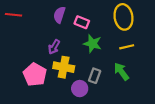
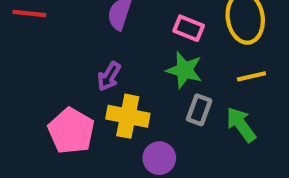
pink rectangle: (82, 22) -> (189, 28), moved
gray rectangle: (95, 76) -> (199, 110), moved

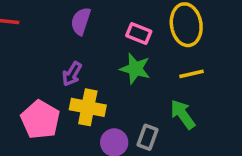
gray rectangle: (199, 110) -> (148, 137), moved

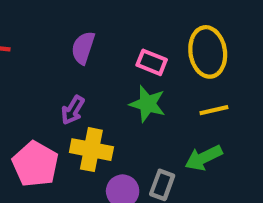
green arrow: (183, 114) -> (204, 158), turned -80

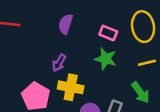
green arrow: (204, 158) -> (140, 92), turned -100

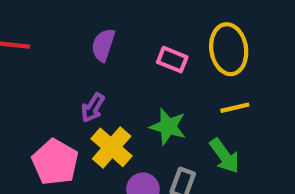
green star: (106, 59) -> (168, 127), moved
yellow cross: (71, 87) -> (112, 147), turned 30

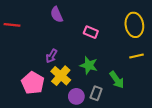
purple semicircle: (103, 45) -> (57, 15), moved, turned -42
yellow ellipse: (229, 49) -> (134, 25), moved
yellow line: (235, 108) -> (136, 56), moved

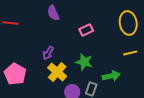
pink rectangle: (91, 32) -> (86, 30), turned -48
green arrow: (117, 80) -> (111, 76), turned -66
pink pentagon: (33, 83) -> (15, 74), moved

